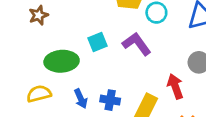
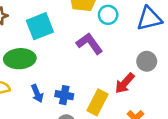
cyan square: (98, 42) -> (40, 26), moved, size x1.5
red arrow: (175, 86) -> (125, 83), turned -120

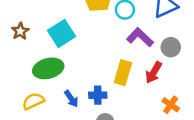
purple L-shape: (89, 43) -> (140, 37), moved
yellow rectangle: (98, 102) -> (123, 73), moved

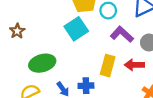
cyan square: (61, 33) -> (76, 29), moved
red arrow: (154, 72) -> (134, 65), turned 60

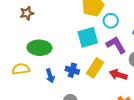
cyan square: (76, 29) -> (88, 37), moved
blue cross: (86, 86) -> (72, 70), moved

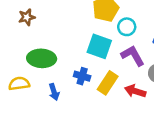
cyan square: (88, 37) -> (99, 46), turned 35
blue cross: (72, 70) -> (82, 76), moved

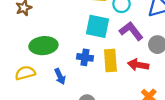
yellow rectangle: (108, 83) -> (110, 61), turned -30

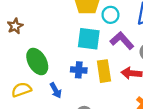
green ellipse: (43, 46) -> (37, 62), turned 70

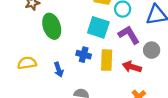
green ellipse: (37, 62) -> (52, 26), moved

